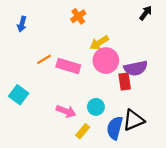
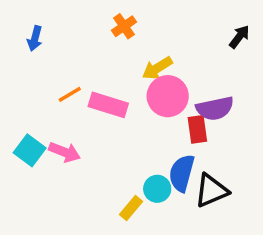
black arrow: (146, 13) -> (239, 37), moved
cyan circle: (96, 107) -> (157, 189), moved
pink arrow: (66, 111) -> (65, 152), moved
blue semicircle: (115, 128) -> (182, 173), moved

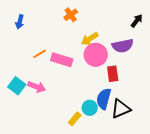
purple semicircle: (215, 108) -> (123, 46), moved

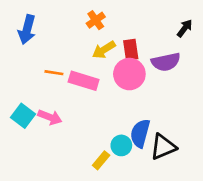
blue arrow: (20, 22) -> (27, 30), size x1.5
yellow arrow: (90, 39) -> (104, 50), moved
orange line: (40, 54) -> (54, 73), turned 40
red rectangle: (113, 74) -> (131, 50), moved

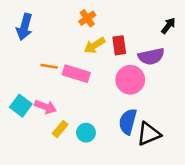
pink circle: (129, 74) -> (130, 80), moved
cyan circle: (121, 145) -> (86, 133), moved
yellow rectangle: (101, 160) -> (60, 129), moved

